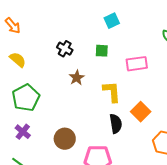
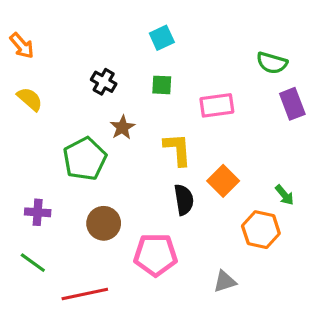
cyan square: (112, 21) -> (162, 38), moved
green pentagon: (26, 98) -> (85, 159), moved
purple cross: (23, 132) -> (38, 212), turned -35

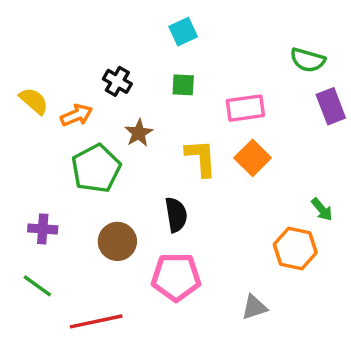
orange arrow: (22, 46) -> (76, 115), moved, turned -72
orange square: (223, 181) -> (253, 158), moved
black semicircle: (184, 200) -> (176, 215), moved

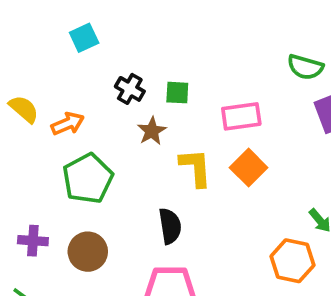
cyan square: (183, 32) -> (84, 38), moved
black cross: (117, 81) -> (130, 89), moved
brown star: (139, 133) -> (152, 131), moved
brown circle: (117, 241) -> (88, 252), moved

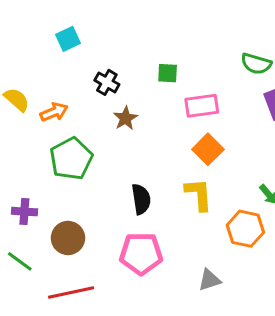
green square: (177, 93) -> (168, 73), moved
yellow L-shape: (196, 168) -> (199, 194), moved
brown circle: (88, 252) -> (68, 238), moved

